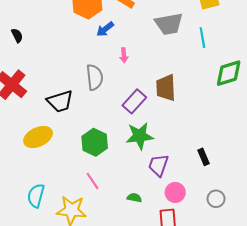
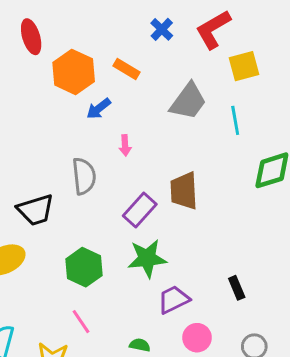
gray trapezoid: (169, 24) -> (188, 101), turned -44
purple trapezoid: (158, 165) -> (174, 300), turned 45

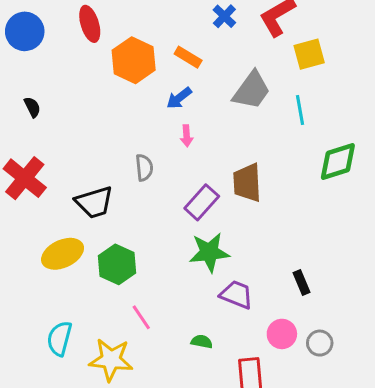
blue arrow: (99, 109) -> (179, 98), moved
gray semicircle: (84, 176) -> (144, 168), size x0.7
green hexagon: (84, 267) -> (117, 264), moved
purple trapezoid: (174, 300) -> (236, 295), turned 48
pink circle: (197, 338) -> (282, 334), moved

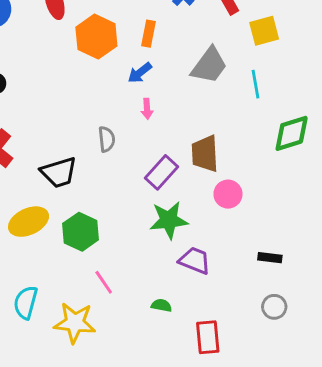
orange rectangle: (188, 57) -> (148, 34), turned 70
black rectangle: (302, 283) -> (270, 258), moved, turned -60
pink circle: (282, 334) -> (228, 194), moved

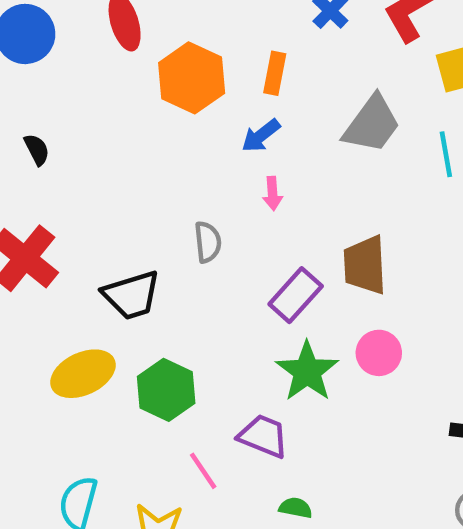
pink circle: (228, 194) -> (379, 353), moved
green star: (169, 220) -> (307, 371), turned -30
purple trapezoid: (195, 261) -> (263, 436), moved

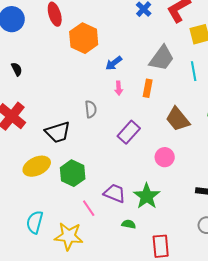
orange rectangle: (275, 73) -> (148, 88), moved
brown trapezoid: (365, 265) -> (178, 119), moved, turned -36
green star: (307, 371) -> (147, 196), moved

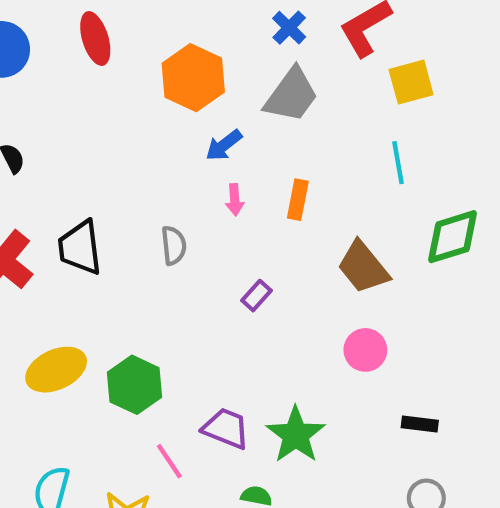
orange hexagon: (84, 38) -> (193, 78), moved
gray trapezoid: (162, 58) -> (291, 95), moved
black trapezoid: (58, 132) -> (80, 248), moved, turned 100
purple rectangle: (129, 132) -> (256, 296), size x0.6
pink circle: (165, 157) -> (365, 350), moved

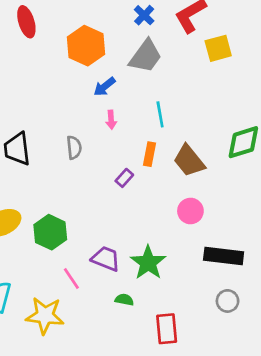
cyan line: (398, 163) -> (160, 114), moved
orange rectangle: (298, 200) -> (149, 154), moved
black rectangle: (420, 424) -> (224, 256), size x1.8

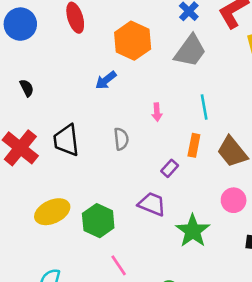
blue arrow: (104, 87) -> (106, 80), moved
purple trapezoid: (106, 259) -> (152, 204), moved
green star: (148, 263) -> (193, 231), moved

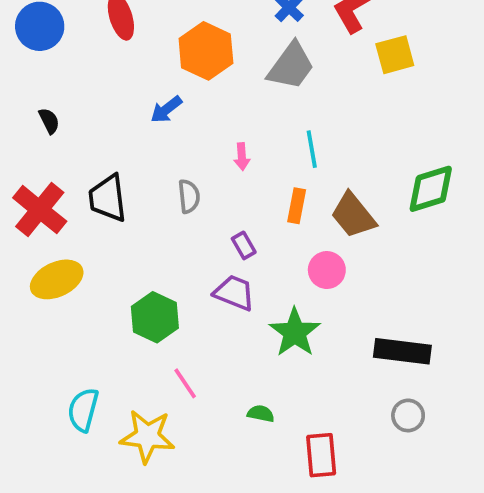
purple rectangle: (170, 168) -> (244, 245), moved, turned -72
pink circle: (234, 200) -> (327, 270), moved
yellow ellipse: (52, 212) -> (57, 279), moved

